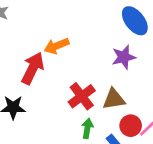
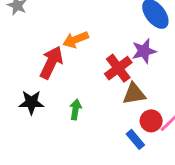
red cross: (82, 96) -> (118, 68), moved
green arrow: (87, 128) -> (76, 109), moved

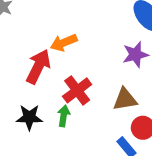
red cross: (118, 68) -> (77, 90), moved
black star: (31, 102) -> (29, 117), moved

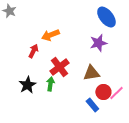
red arrow: (38, 67) -> (33, 51), size x0.6
black star: (29, 117) -> (27, 85), turned -30

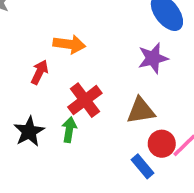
orange arrow: (50, 35) -> (69, 44), turned -150

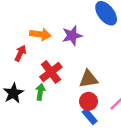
purple star: (153, 58) -> (72, 36), moved
red circle: (162, 144) -> (88, 101), moved

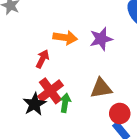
red cross: (51, 72) -> (50, 91), moved
brown triangle: (88, 79) -> (101, 88), moved

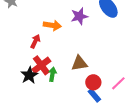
purple star: (101, 39) -> (79, 16), moved

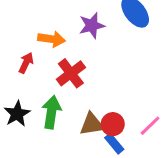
brown triangle: (79, 63) -> (92, 124), moved
red cross: (41, 65) -> (71, 73), moved
green arrow: (52, 74) -> (51, 112), size x1.5

